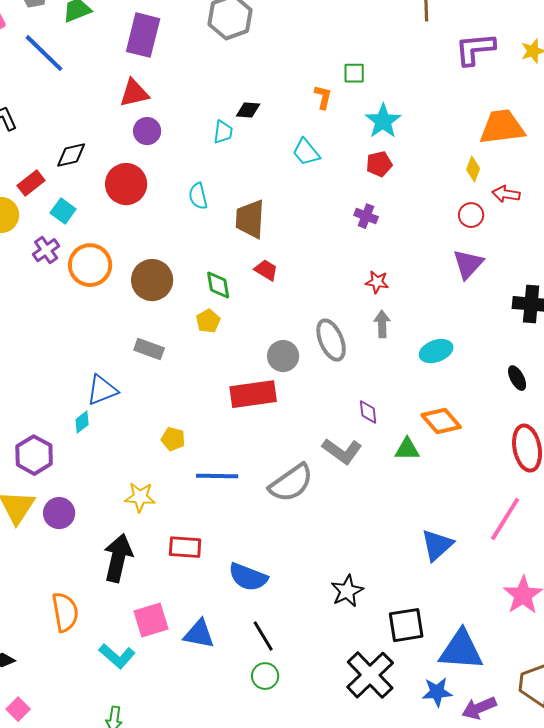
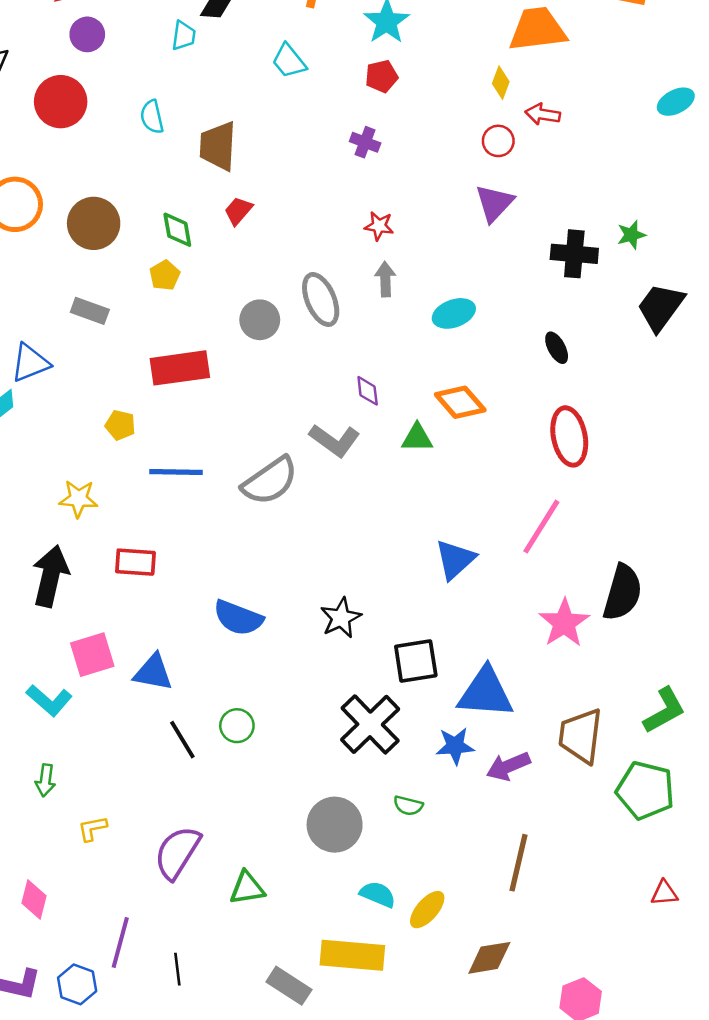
red trapezoid: (266, 270) -> (238, 211), turned -80
red rectangle: (253, 394) -> (180, 368), moved
blue semicircle: (248, 577) -> (238, 618), moved
black line: (263, 636) -> (182, 740), moved

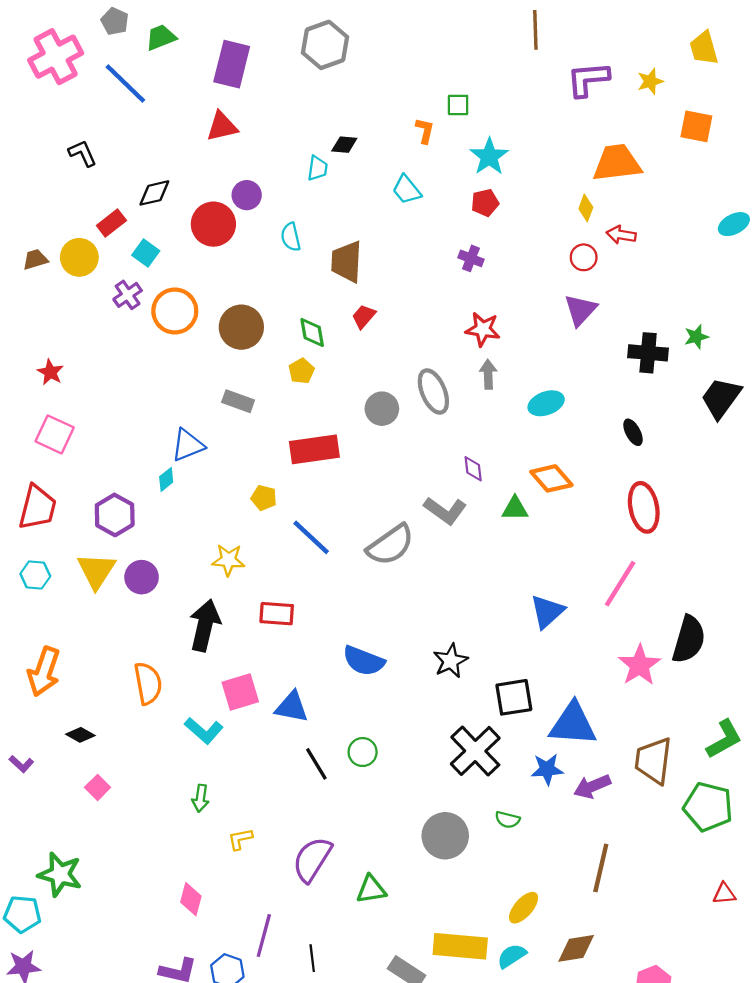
purple circle: (87, 34) -> (247, 195), moved
red star: (379, 226) -> (483, 329), size x1.4
blue line: (176, 472) -> (311, 537), turned 42
cyan semicircle: (378, 894) -> (512, 956), moved, turned -56

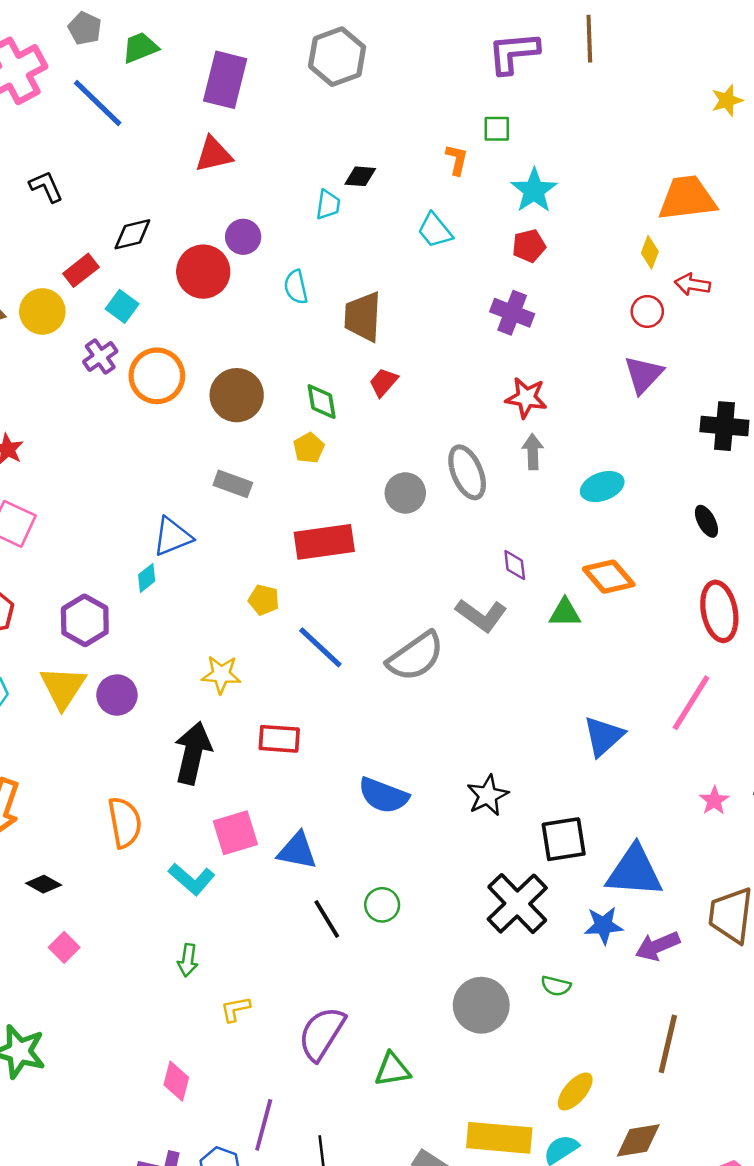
purple L-shape: (588, 79) -> (513, 53), moved
purple cross: (471, 258) -> (512, 313), size x1.4
pink star: (639, 665) -> (714, 801), size x0.6

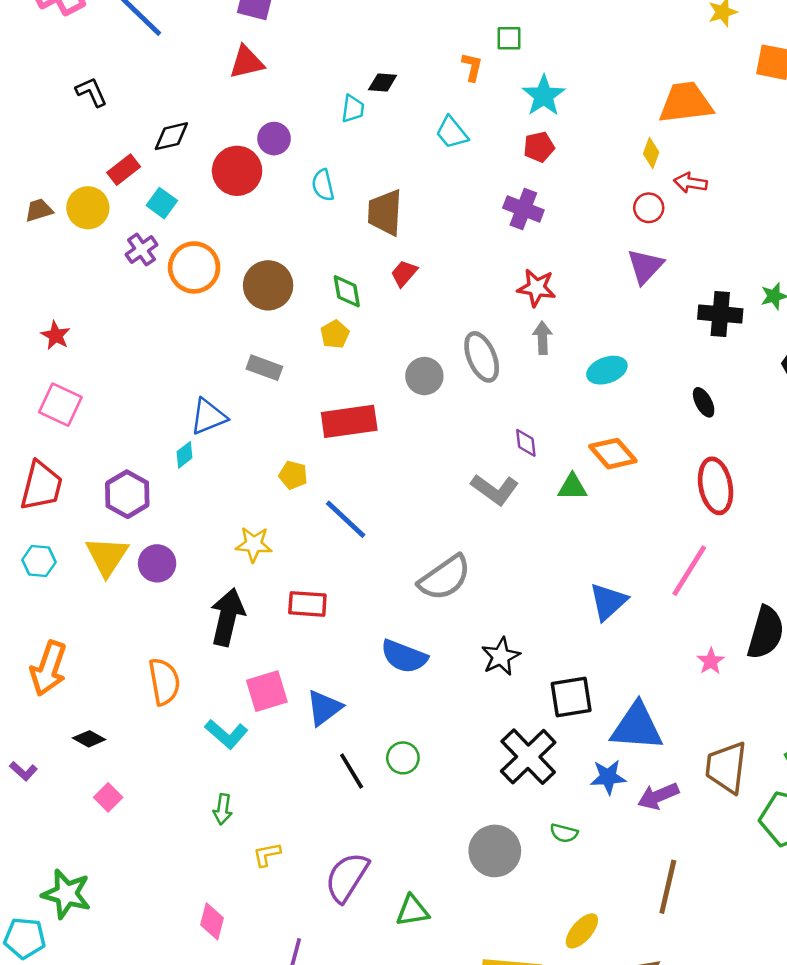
gray semicircle: (416, 656) -> (445, 578), moved
blue triangle: (297, 851) -> (324, 708), turned -48

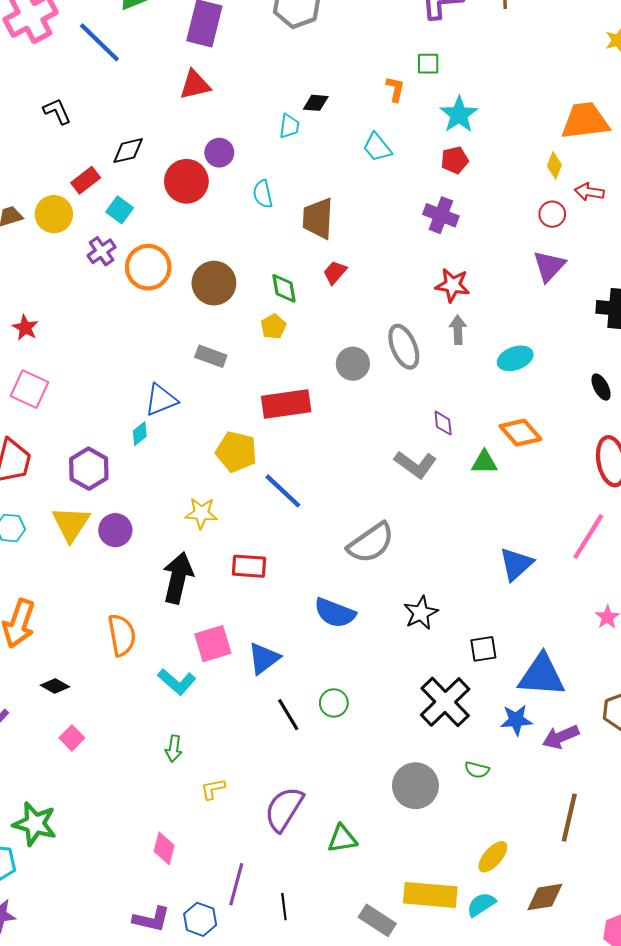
yellow pentagon: (293, 475) -> (236, 452), size x1.6
black square: (571, 697) -> (483, 649), size x0.7

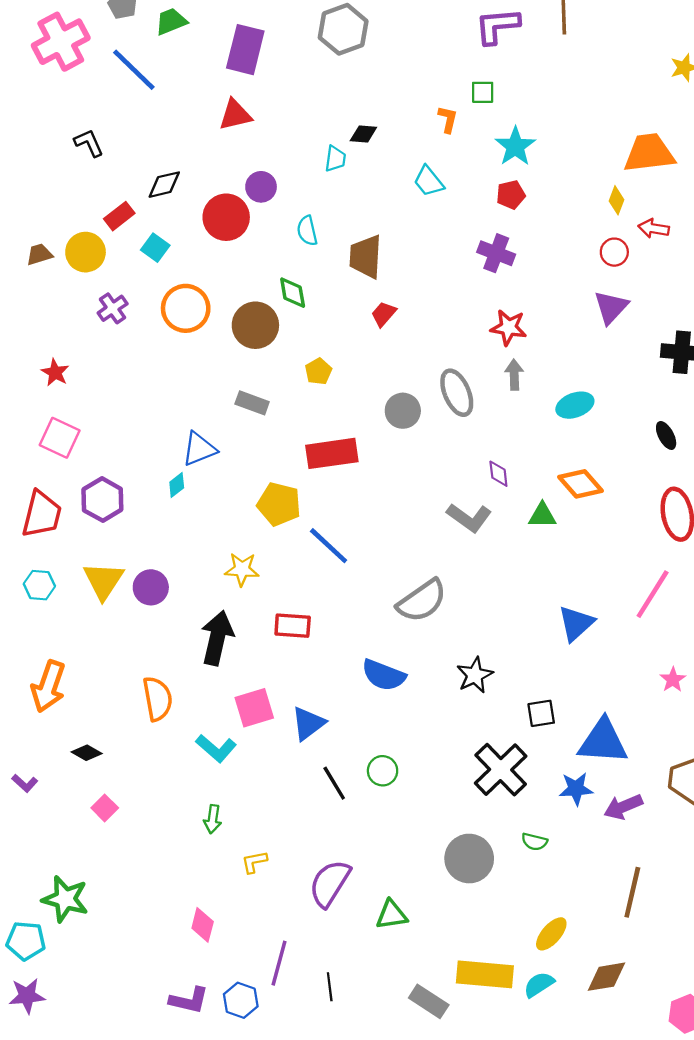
purple cross: (102, 251) -> (113, 308), moved
green diamond: (284, 288) -> (293, 293), moved
purple hexagon: (89, 469) -> (102, 500), moved

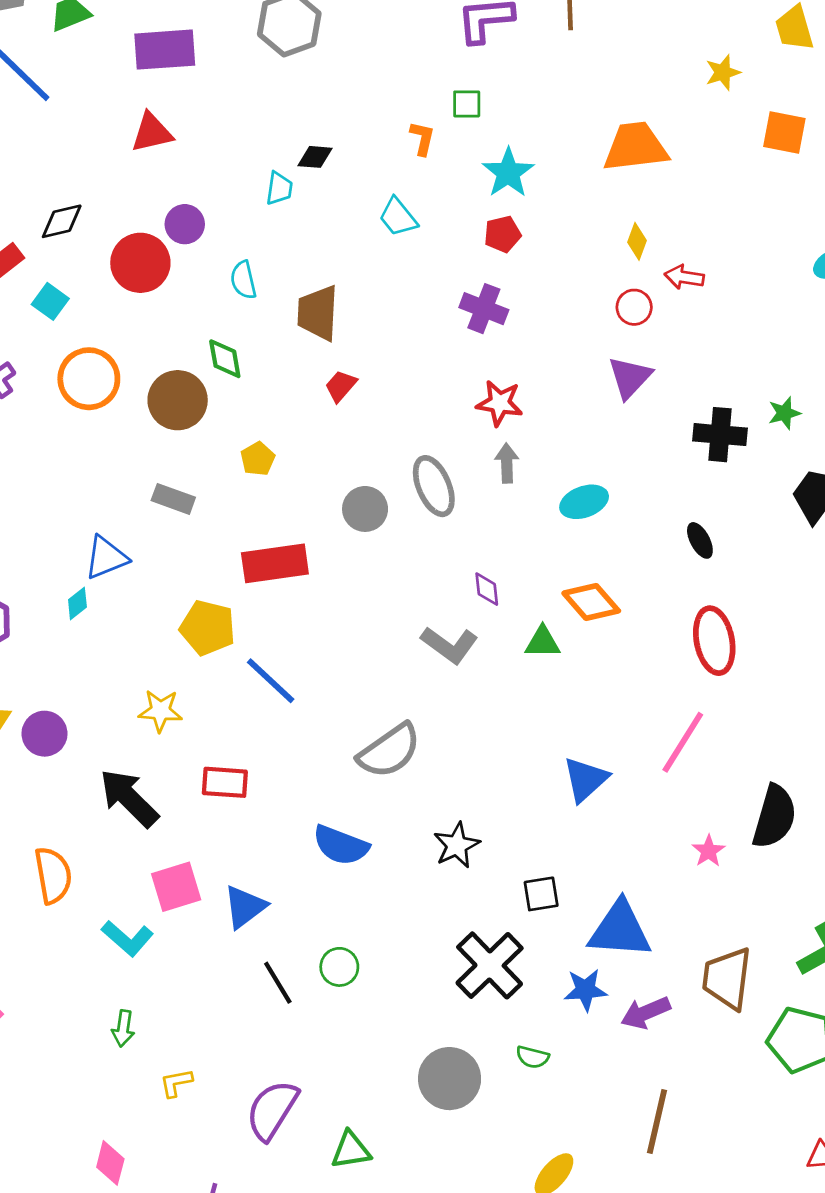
purple rectangle: (245, 50) -> (165, 50), turned 72
orange trapezoid: (649, 153) -> (636, 147), moved
black arrow: (217, 638) -> (129, 798), turned -58

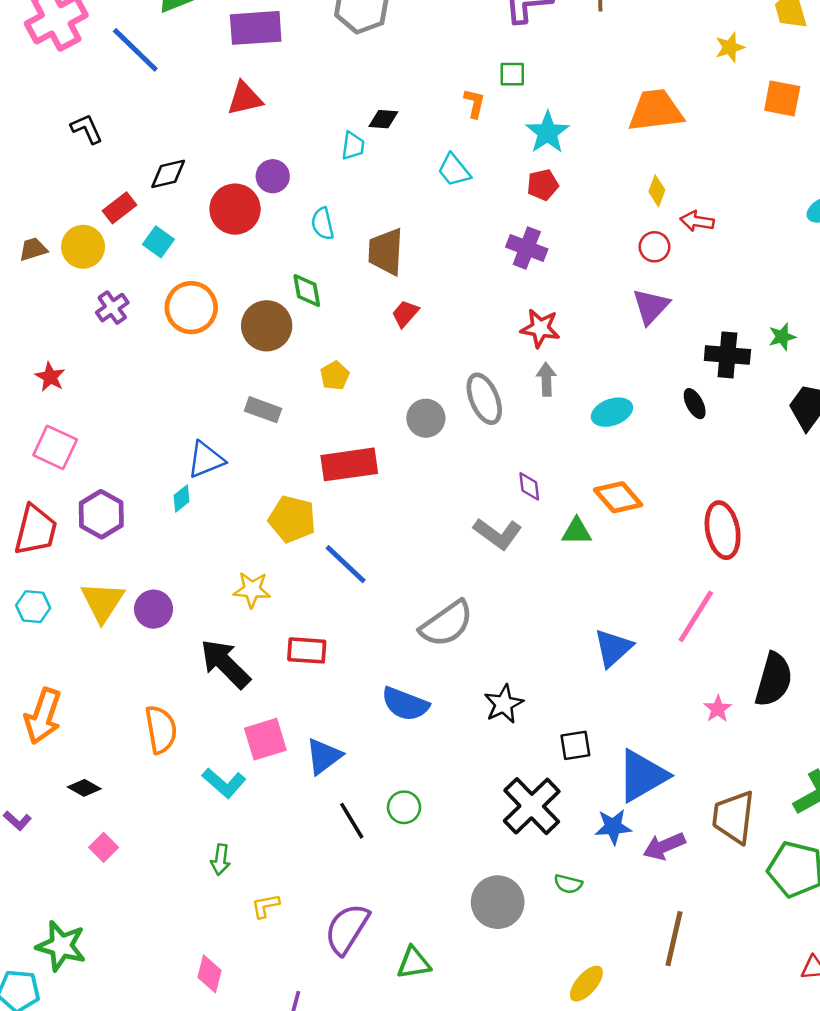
black ellipse: (700, 540) -> (695, 404), moved
blue triangle: (620, 930) -> (642, 776), turned -34

